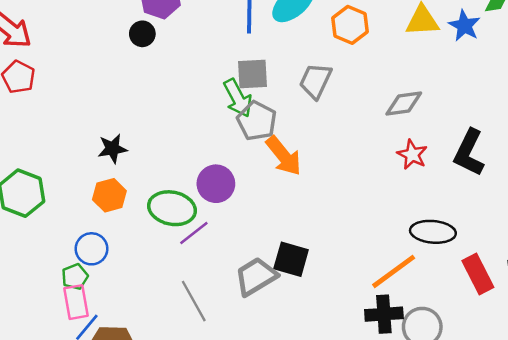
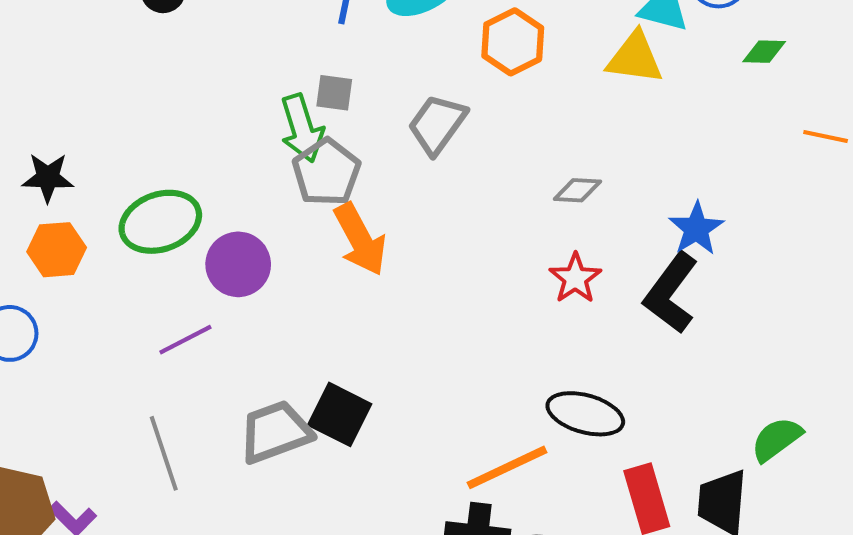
blue star: (464, 26) -> (696, 229), moved
gray square: (253, 74) -> (334, 93), size x0.7
gray diamond: (404, 104) -> (577, 190), size x0.7
black star: (112, 149) -> (48, 178), moved
green ellipse: (172, 208) -> (160, 222), moved, turned -42

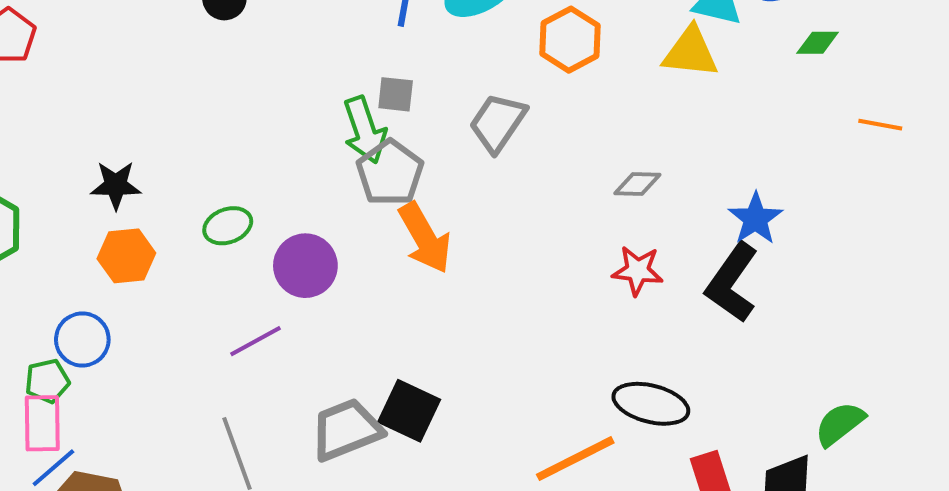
green ellipse: (160, 222) -> (228, 226), size x0.6
red star: (575, 278) -> (638, 271), turned -30

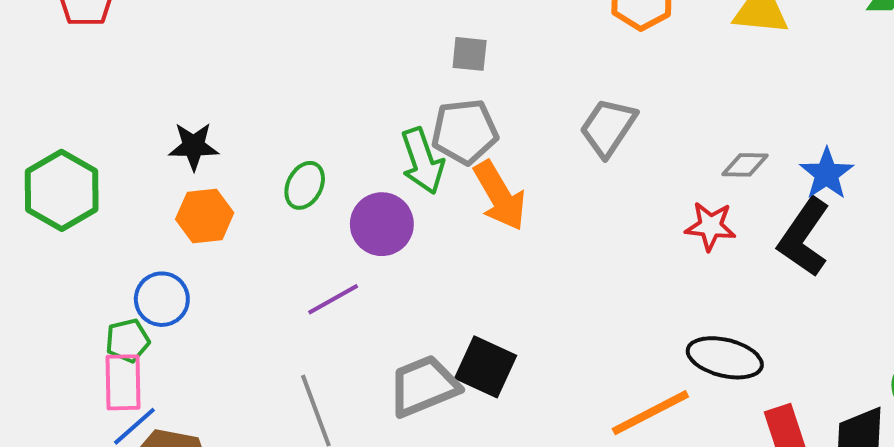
gray trapezoid: (498, 123) -> (608, 127), moved
green arrow: (365, 130) -> (422, 161), moved
gray pentagon: (390, 173) -> (465, 132), turned 30
gray diamond: (637, 184) -> (745, 165), moved
green ellipse: (228, 226) -> (305, 185), turned -42

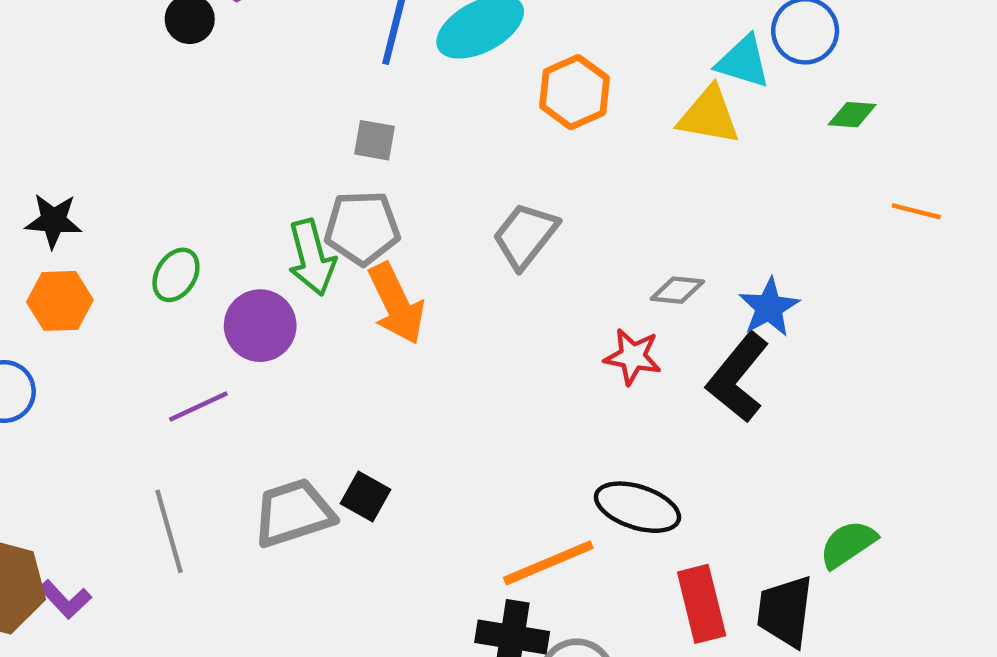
black square: (486, 367) -> (365, 497), size x0.7

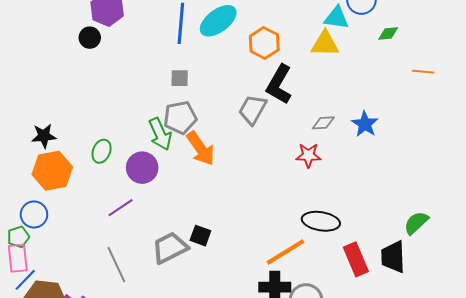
orange hexagon: (60, 301) -> (52, 171), size x1.4
black L-shape: (738, 377) -> (279, 84), moved

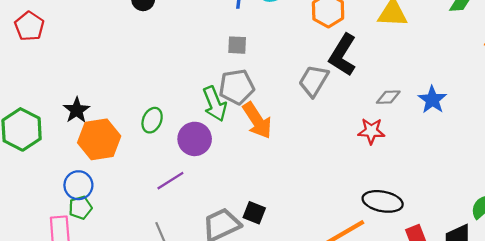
black star: (44, 136) -> (77, 110), moved, turned -30
green pentagon: (18, 237) -> (80, 208), moved

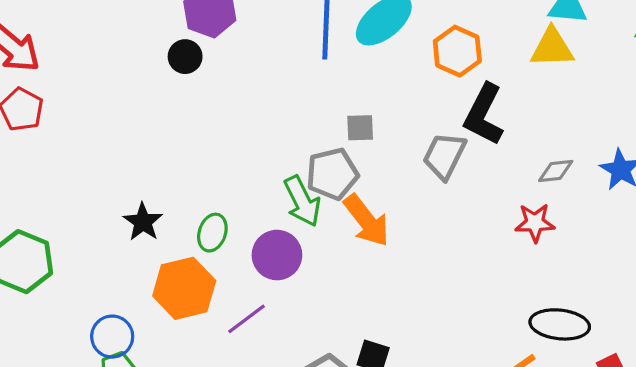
gray square: (237, 45) -> (360, 128), moved
black star: (77, 110) -> (143, 222), moved
orange hexagon: (99, 139) -> (184, 288), moved

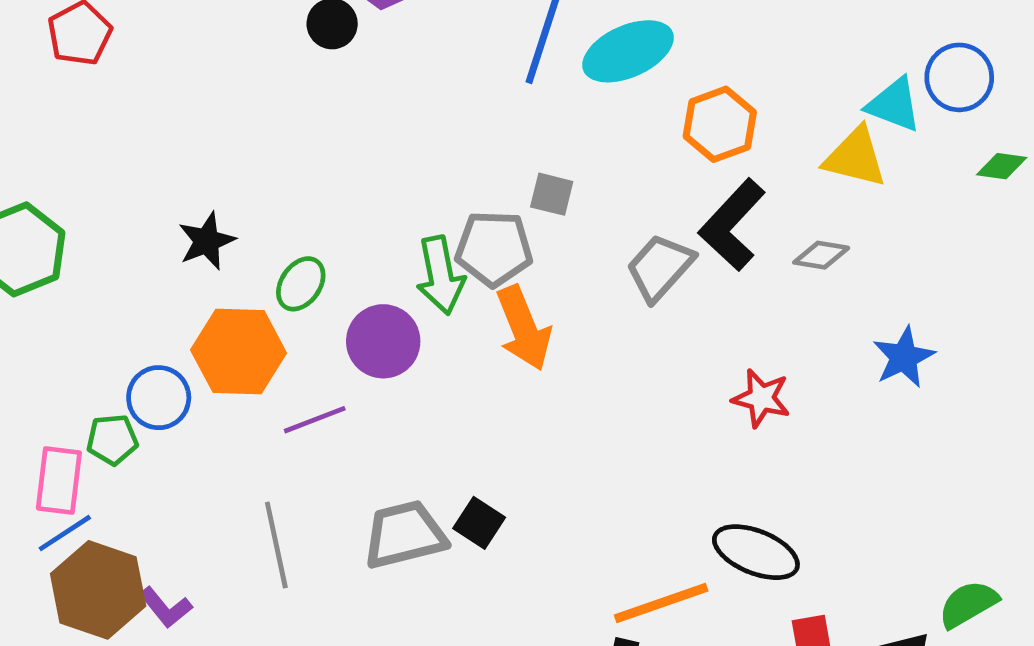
gray diamond: (556, 171) -> (821, 255), moved
blue circle: (112, 337) -> (159, 398), moved

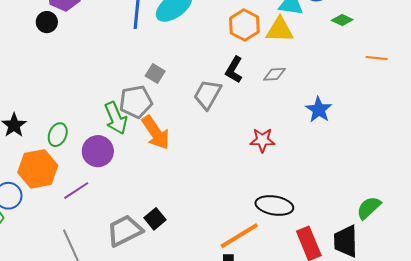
orange hexagon: (720, 124) -> (244, 25), moved
green diamond: (1002, 166) -> (342, 20), turned 30
gray square: (552, 194) -> (155, 74), turned 30
black L-shape: (732, 225) -> (234, 70), size x0.7
black square: (479, 523) -> (155, 219), turned 30

